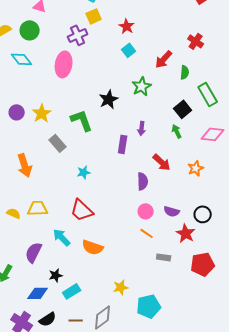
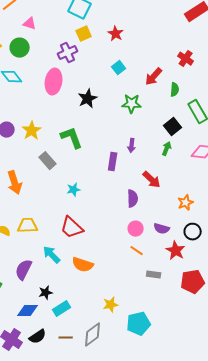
red star: (127, 26) -> (116, 34), moved
green star: (142, 86) -> (132, 104), turned 30
black star: (109, 99) -> (88, 99), moved
green arrow: (177, 131) -> (167, 149), turned 48
orange star: (196, 168) -> (186, 203), moved

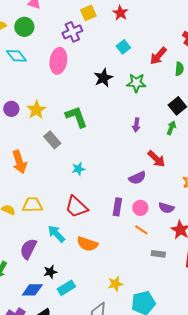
black star: (88, 99) -> (103, 78), moved
purple rectangle: (113, 162) -> (117, 207), moved
purple semicircle: (133, 199) -> (137, 178), turned 66

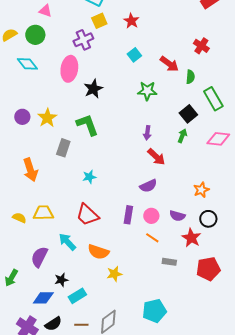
red arrow: (158, 56) -> (169, 64), turned -96
black star: (103, 78) -> (93, 89), moved
gray rectangle: (52, 140) -> (63, 148), turned 60
red arrow: (156, 159) -> (156, 157), moved
yellow star: (115, 284) -> (114, 274), moved

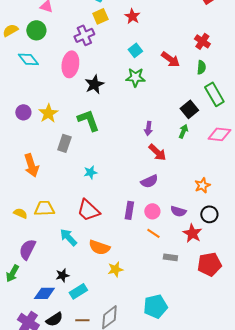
green semicircle: (190, 77) -> (201, 67), moved
green star: (147, 91) -> (135, 77), moved
purple semicircle: (39, 257) -> (27, 249), moved

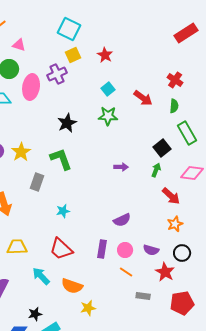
pink ellipse: (70, 64) -> (31, 87), moved
purple arrow: (148, 128) -> (121, 167), turned -96
red arrow: (157, 152) -> (171, 196), moved

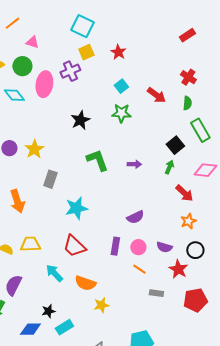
red rectangle: (186, 33) -> (187, 35), moved, size x0.7
green L-shape: (61, 159) -> (97, 160), moved
cyan star: (63, 211) -> (76, 208), size x1.6

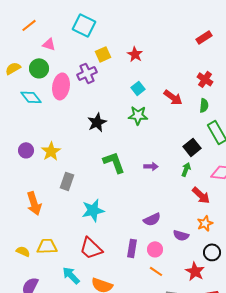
cyan square: (82, 26) -> (84, 25), moved
purple semicircle: (164, 247) -> (181, 235), moved

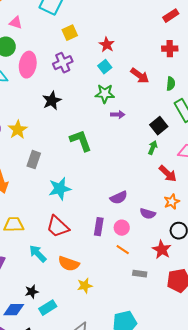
red star: (135, 54) -> (107, 45), moved
purple cross: (87, 73) -> (63, 63), moved
red cross: (205, 79) -> (170, 49), moved, turned -35
black star: (97, 122) -> (52, 101), moved
purple arrow: (151, 166) -> (118, 115), moved

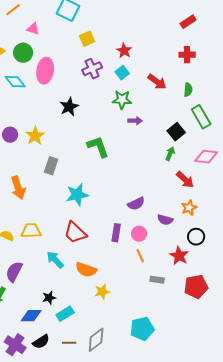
purple cross: (63, 63) -> (92, 69), moved
orange line: (123, 250) -> (140, 256), turned 32

